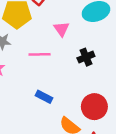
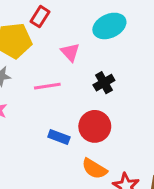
red circle: (94, 107) -> (95, 126), moved

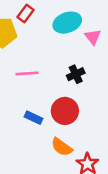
cyan ellipse: (109, 26) -> (67, 23), moved
pink triangle: (70, 52) -> (93, 37), moved

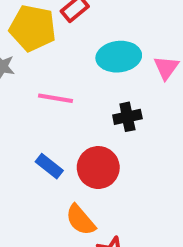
cyan ellipse: (67, 23) -> (119, 57), moved

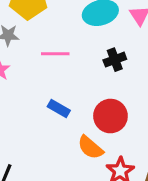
red circle: (98, 168) -> (110, 116), moved

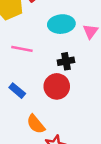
red circle: (110, 116) -> (57, 86), moved

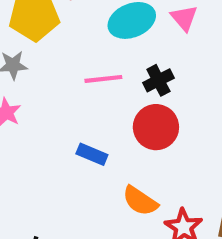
pink line: (22, 49) -> (103, 79), moved

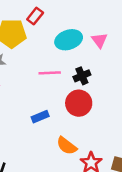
blue rectangle: (92, 154) -> (40, 117), turned -49

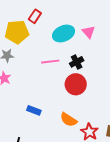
blue rectangle: (40, 117) -> (34, 110), moved, turned 48

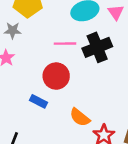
black cross: (77, 62) -> (97, 47), size x1.6
red circle: (76, 84) -> (56, 76), moved

